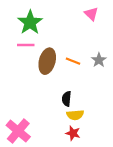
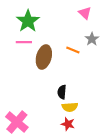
gray star: (99, 60) -> (92, 39), moved
orange line: (73, 61) -> (73, 50), moved

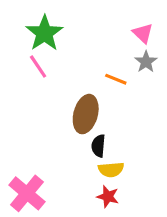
pink triangle: (85, 13) -> (143, 33), moved
pink line: (24, 42) -> (38, 66), turned 56
brown ellipse: (44, 57) -> (86, 114), moved

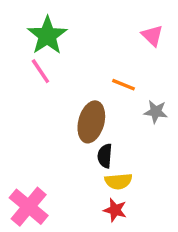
gray star: (146, 62) -> (156, 112), moved, turned -30

